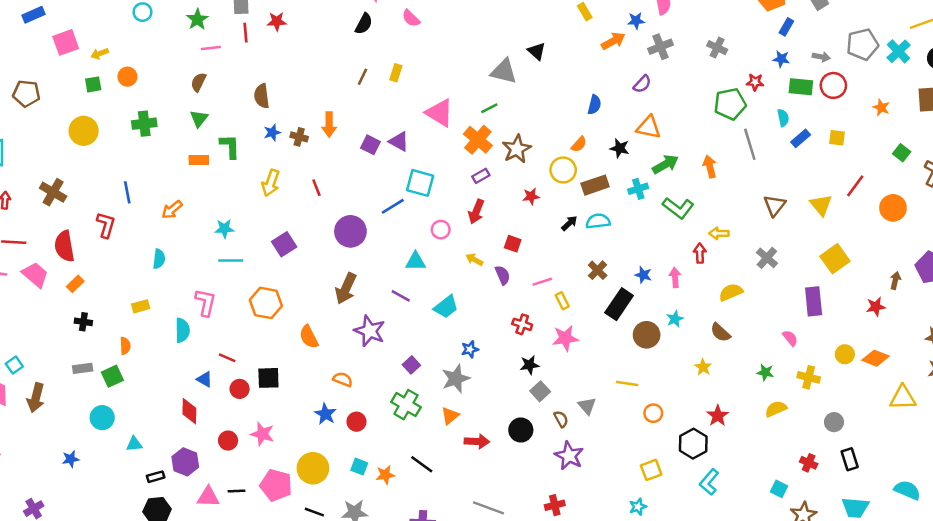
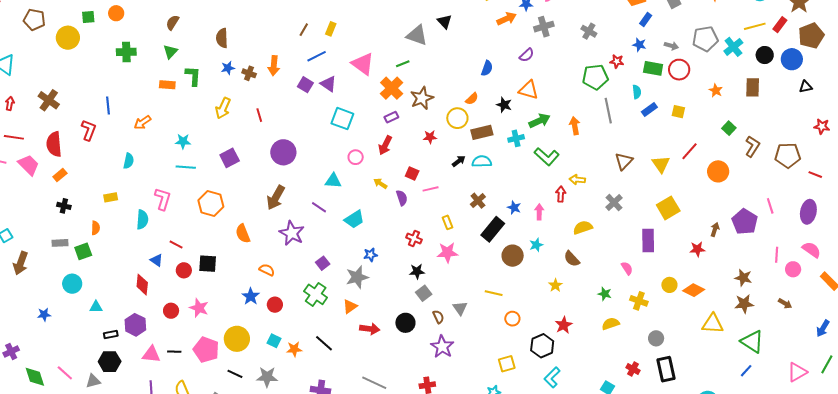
yellow circle: (84, 131) -> (68, 38), moved
blue line: (393, 206) -> (317, 56), moved
pink line: (542, 282) -> (431, 189), moved
black rectangle: (850, 459) -> (666, 369), size x1.4

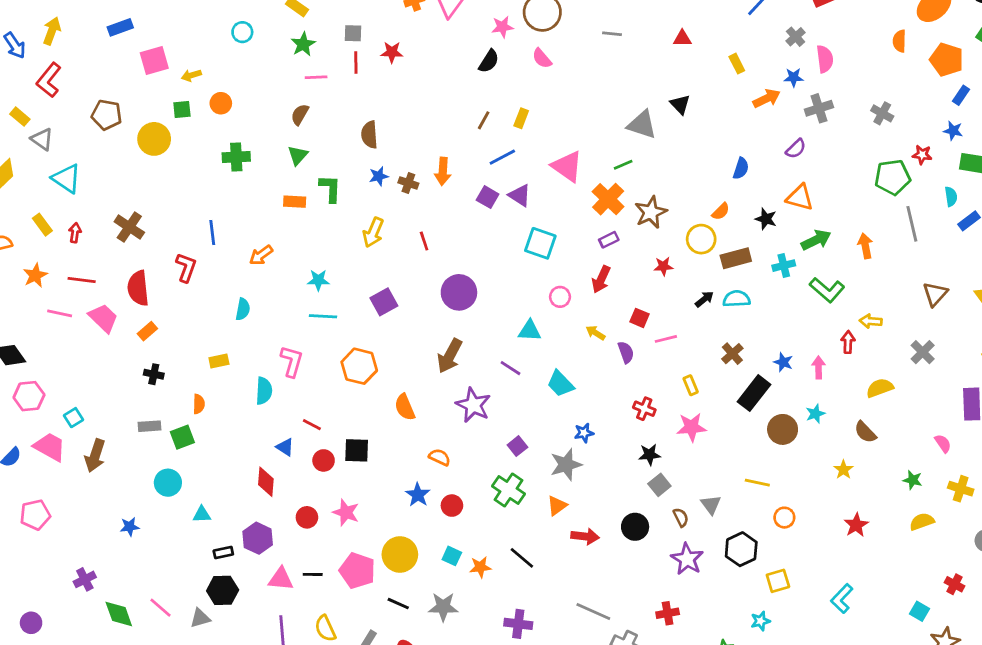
cyan trapezoid: (354, 219) -> (560, 384), turned 80
black hexagon: (542, 346) -> (741, 549), moved

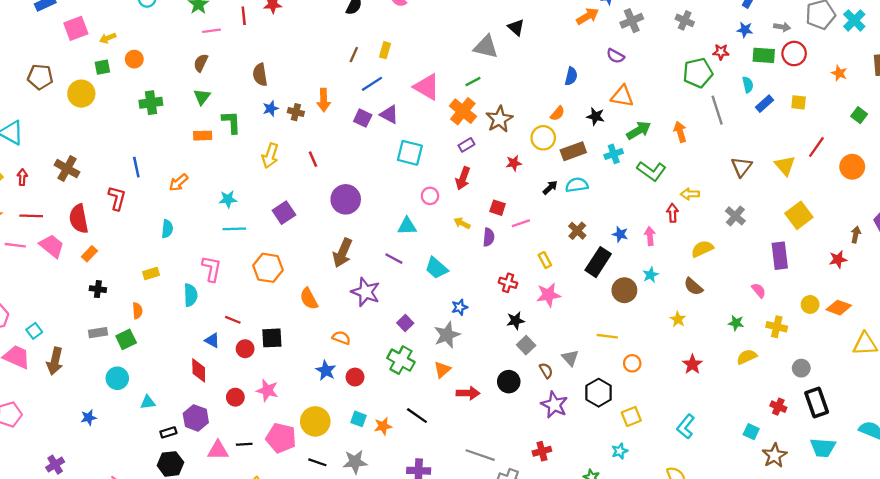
purple semicircle: (796, 149) -> (615, 56), turned 78
purple semicircle: (626, 352) -> (489, 237), turned 30

